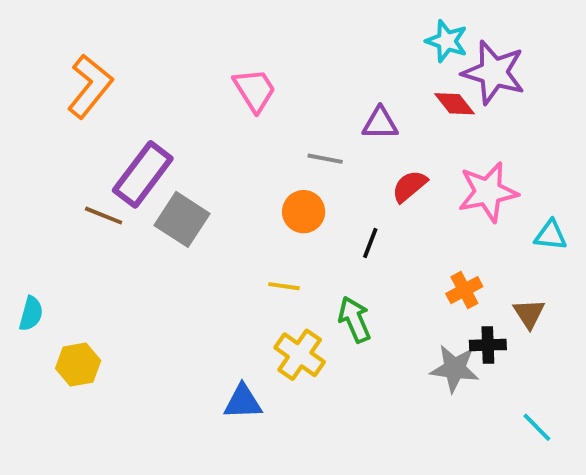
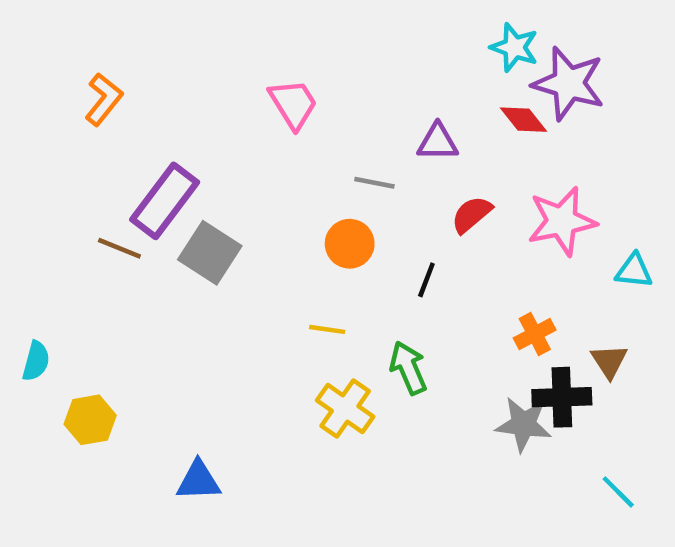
orange L-shape: (90, 86) -> (104, 99), size x0.7
black cross: (488, 345) -> (562, 397), size x1.4
blue triangle: (243, 402) -> (198, 481), moved

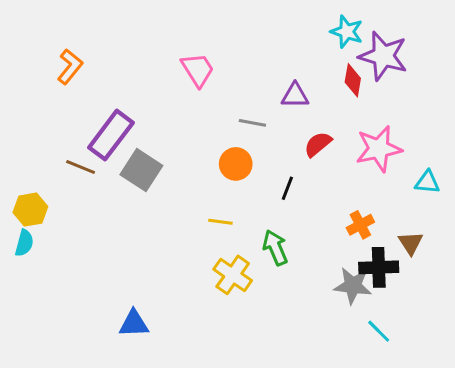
red diamond: (523, 120) -> (353, 80), turned 48
yellow hexagon: (90, 420) -> (30, 210), moved
cyan line: (618, 492) -> (379, 331), moved

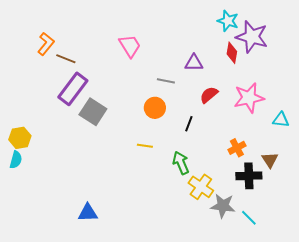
brown line: (81, 167) -> (66, 59), moved
yellow cross: (233, 275) -> (201, 187), moved
gray star: (353, 286) -> (223, 206), moved

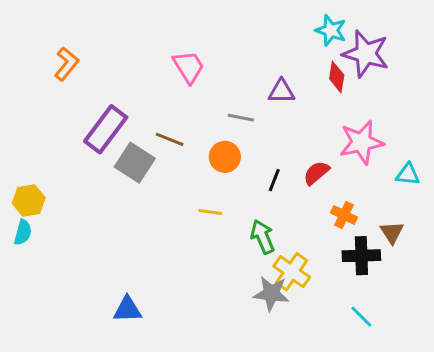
brown line: (66, 59) -> (170, 139), moved
red semicircle: (209, 95) -> (316, 173), moved
orange cross: (237, 148) -> (344, 215), turned -36
gray star: (223, 206) -> (271, 293), moved

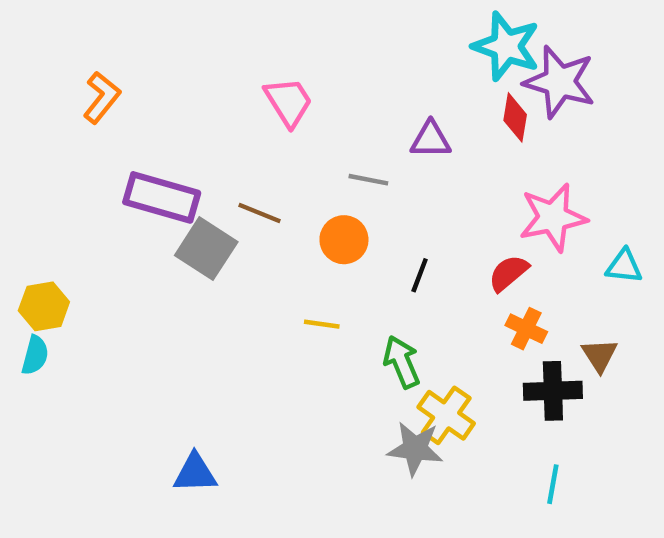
cyan star: (331, 30) -> (506, 46), size x1.4
purple rectangle: (106, 129) -> (162, 197), turned 69
red semicircle: (316, 173) -> (508, 273), moved
cyan line: (361, 317) -> (553, 484), turned 55

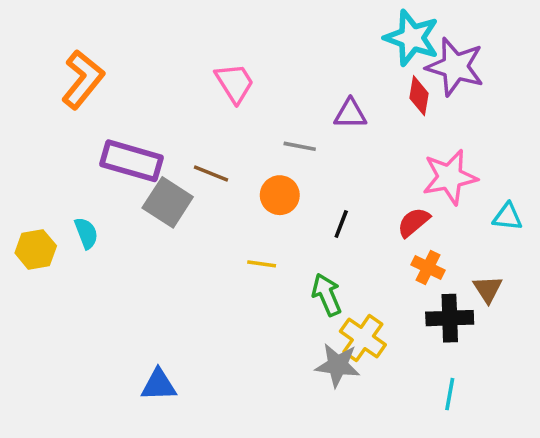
orange L-shape: (102, 97) -> (83, 79), size x1.4
cyan semicircle: (35, 355) -> (86, 233), moved, turned -36

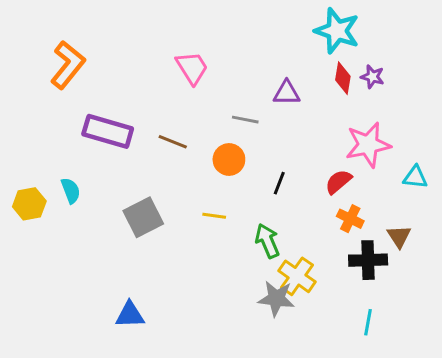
purple star: (455, 67) -> (372, 77), moved, size x0.5
gray square: (168, 202) -> (143, 217), moved, turned 30

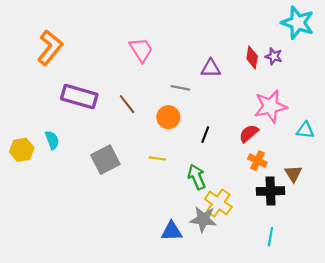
cyan star: (337, 31) -> (298, 23), moved
brown line: (173, 142) -> (127, 104), turned 30
blue triangle: (130, 315) -> (172, 231), moved

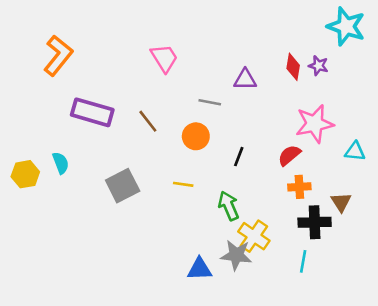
orange cross: (257, 161) -> (299, 187), turned -30
cyan line: (270, 237) -> (303, 261), moved

